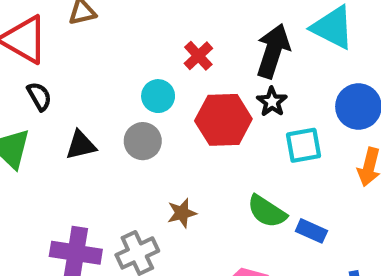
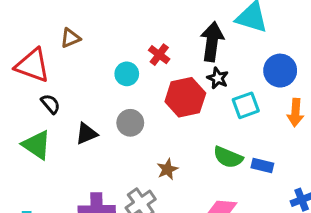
cyan circle: (158, 96) -> (127, 74), moved

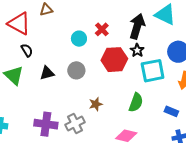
cyan square: (246, 105) -> (153, 71), size x1.4
green semicircle: (228, 157) -> (136, 102), turned -102
blue rectangle: (262, 166) -> (171, 111), moved

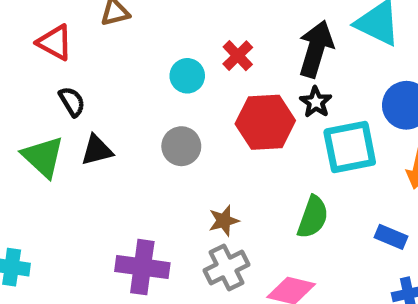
red triangle: (19, 24) -> (55, 42), size x0.7
black triangle: (47, 73) -> (97, 150), moved
purple cross: (46, 124) -> (142, 267), moved
gray cross: (75, 124) -> (227, 267), moved

